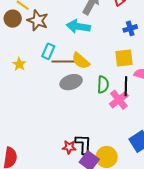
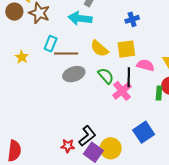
yellow semicircle: (81, 61) -> (99, 49), moved
green semicircle: (103, 85) -> (106, 76), turned -42
black L-shape: (83, 144) -> (87, 136), turned 50
red star: (69, 147) -> (68, 146), moved

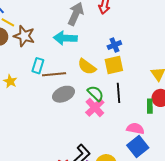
blue cross: (132, 19) -> (114, 45), moved
pink semicircle: (145, 65) -> (135, 129), moved
pink cross: (122, 91) -> (95, 107), moved

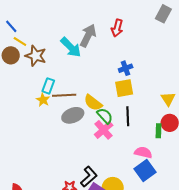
cyan arrow: (65, 38) -> (71, 47), moved, turned -140
yellow semicircle: (87, 67) -> (93, 103), moved
yellow star: (10, 81) -> (43, 100), moved

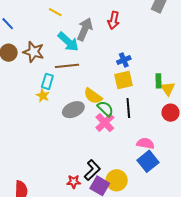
yellow line: (20, 42) -> (55, 12), moved
brown line: (64, 95) -> (67, 66), moved
green rectangle: (159, 131) -> (159, 81), moved

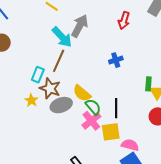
red arrow: (114, 20) -> (124, 20), moved
brown star: (34, 52) -> (50, 88), moved
brown line: (67, 66) -> (59, 61), turned -65
yellow square: (123, 80) -> (111, 132), moved
yellow star: (43, 96) -> (31, 100), moved

